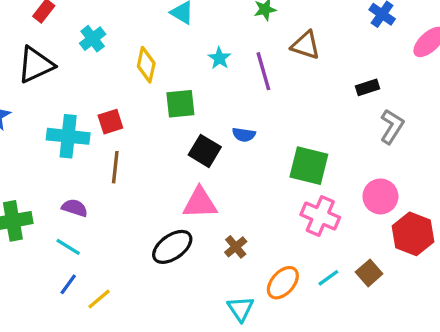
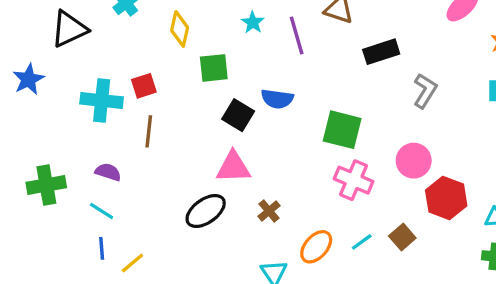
black rectangle: (367, 87) -> (381, 52), moved, size x1.5
blue semicircle: (244, 135) -> (277, 99), size x1.4
blue line: (68, 284) -> (102, 248), turned -40

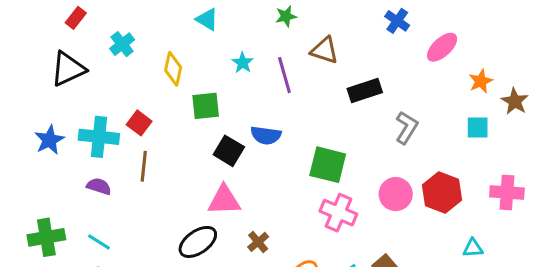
blue star: (28, 79) -> (49, 140), moved
red square: (144, 86) -> (139, 123), turned -35
purple semicircle: (108, 172) -> (99, 186), moved
green cross: (46, 185) -> (46, 237), moved
red hexagon: (446, 198) -> (442, 192), moved

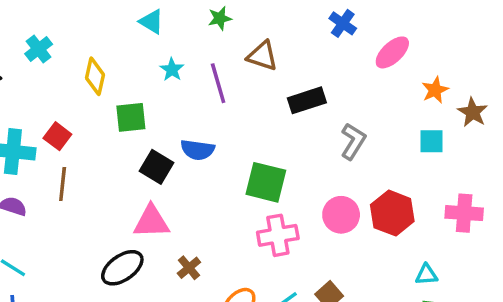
cyan triangle: (207, 19) -> (151, 22), moved
pink cross: (338, 213) -> (278, 235), turned -33

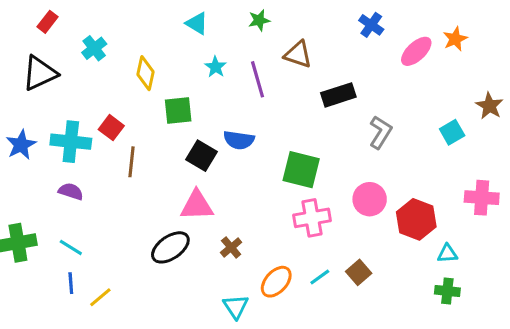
orange star: (435, 90) -> (455, 39), moved
cyan square: (432, 141) -> (452, 132), turned -30
brown line: (63, 184) -> (131, 162), moved
red hexagon: (392, 213) -> (416, 219), moved

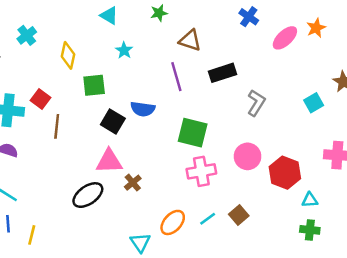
purple line: (258, 79) -> (176, 77), moved
brown cross: (231, 247) -> (133, 183), moved
yellow line: (100, 297) -> (32, 235), turned -36

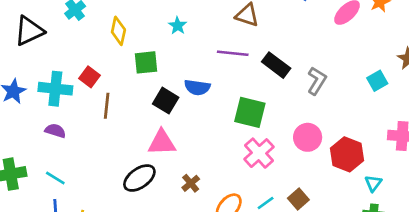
black rectangle: (223, 73) -> (276, 65), moved, turned 55
purple line: (176, 77) -> (233, 53), turned -68
pink cross: (201, 171) -> (259, 153), turned -32
brown cross: (133, 183) -> (191, 183), moved
cyan triangle: (310, 200) -> (373, 183), turned -49

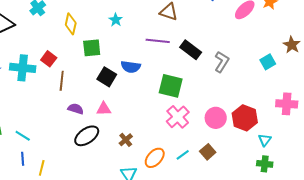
purple semicircle: (55, 131) -> (76, 109), moved
pink circle: (308, 137) -> (216, 118), moved
pink triangle: (162, 143) -> (104, 109), size x0.7

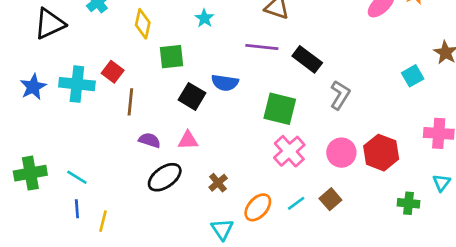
gray L-shape: (222, 62) -> (340, 95), moved
cyan triangle: (265, 140) -> (441, 183), moved
green cross: (265, 164) -> (409, 203), moved

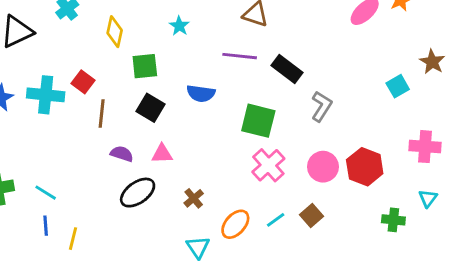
black square: (192, 96) -> (151, 108), moved

